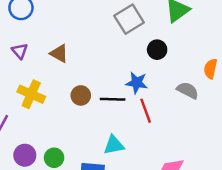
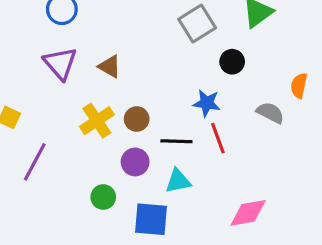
purple triangle: (20, 51) -> (60, 63), size x1.6
yellow cross: (31, 94) -> (97, 121), moved, turned 32
black line: (113, 99) -> (176, 141), moved
purple circle: (25, 155) -> (135, 162), moved

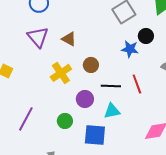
blue star: (207, 103) -> (130, 49), moved
brown circle: (137, 119) -> (91, 65), moved
purple line: (35, 162) -> (26, 119), moved

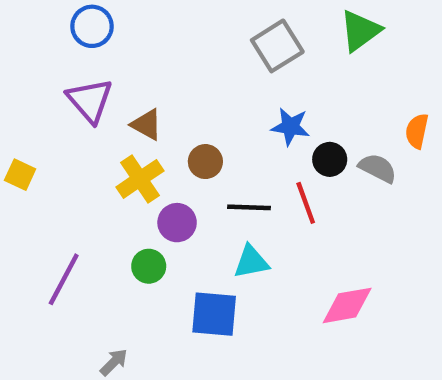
black circle: (146, 36) -> (330, 159), moved
brown triangle: (69, 39) -> (147, 124), moved
purple circle: (85, 99) -> (177, 223), moved
green circle: (65, 121) -> (149, 266), moved

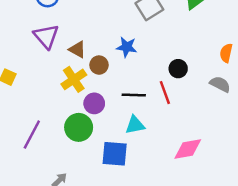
blue star: (290, 127) -> (127, 47), moved
brown circle: (205, 162) -> (99, 65), moved
gray semicircle: (378, 168) -> (220, 84), moved
green circle: (149, 266) -> (79, 127), size x1.5

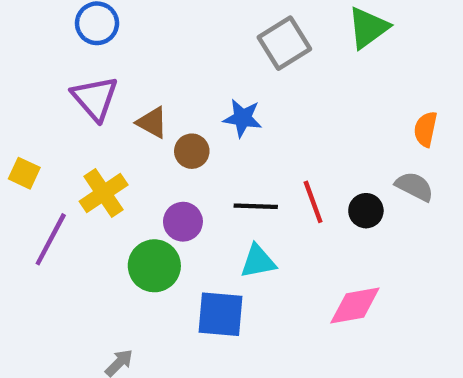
black circle: (178, 69) -> (366, 211), moved
yellow cross: (74, 79) -> (104, 193), moved
purple line: (32, 135) -> (51, 239), moved

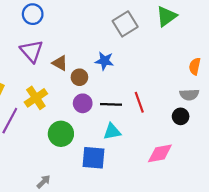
gray semicircle: (414, 186) -> (189, 95), turned 150
black circle: (366, 211) -> (181, 116), moved
purple circle: (183, 222) -> (83, 103), moved

